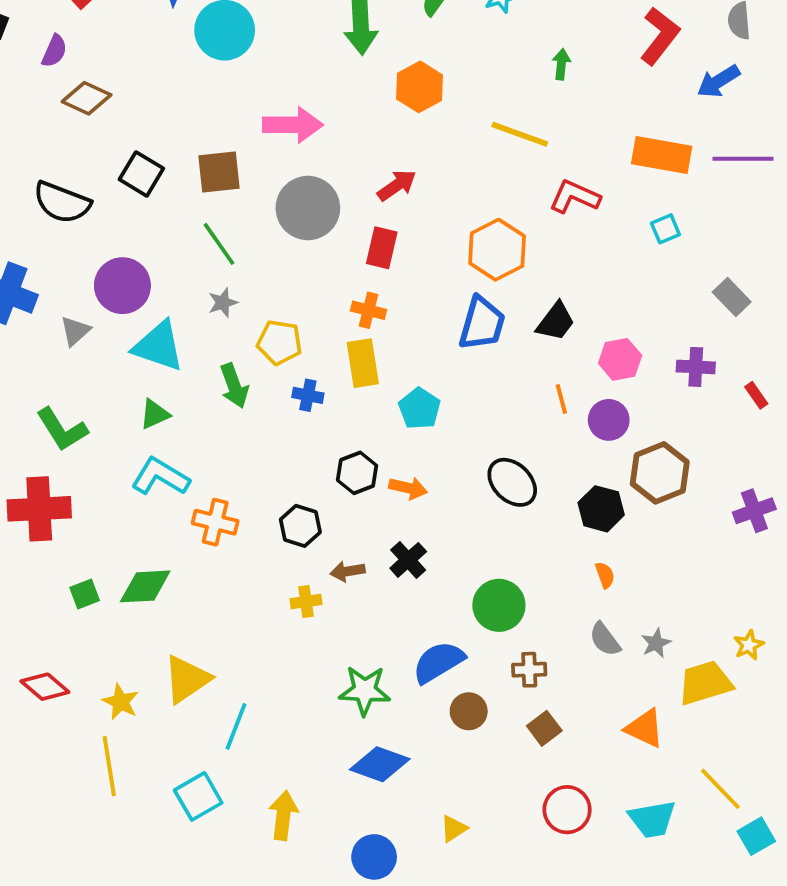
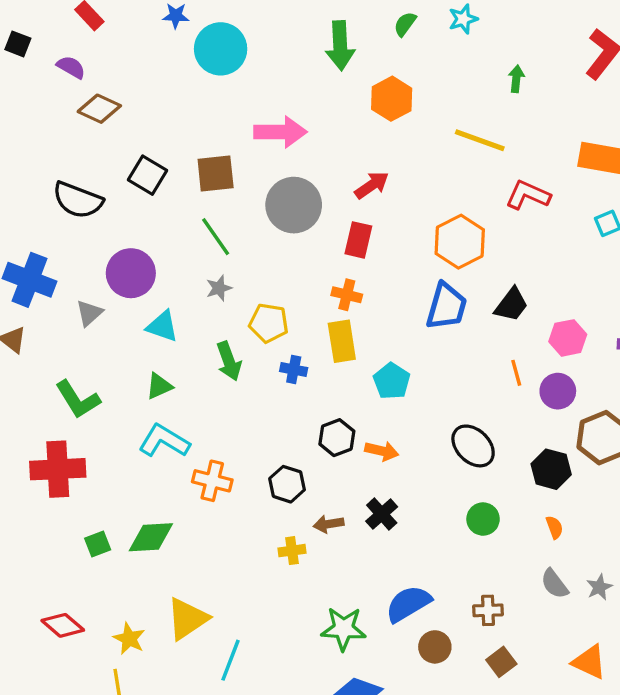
purple semicircle: (54, 51) -> (71, 67), turned -84
cyan triangle: (158, 346) -> (162, 326), size x0.7
green circle: (499, 605) -> (483, 519), moved, size x0.7

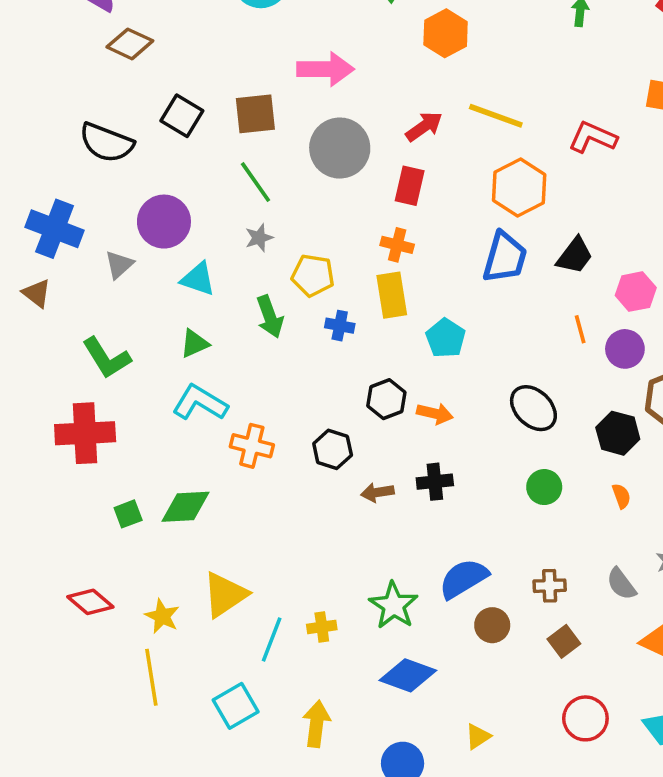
yellow line: (480, 140) -> (496, 116), moved
black cross: (382, 514) -> (435, 482), turned 36
yellow cross: (292, 551) -> (322, 627), moved
gray semicircle: (554, 584) -> (621, 584), moved
green star: (343, 629) -> (394, 605), turned 30

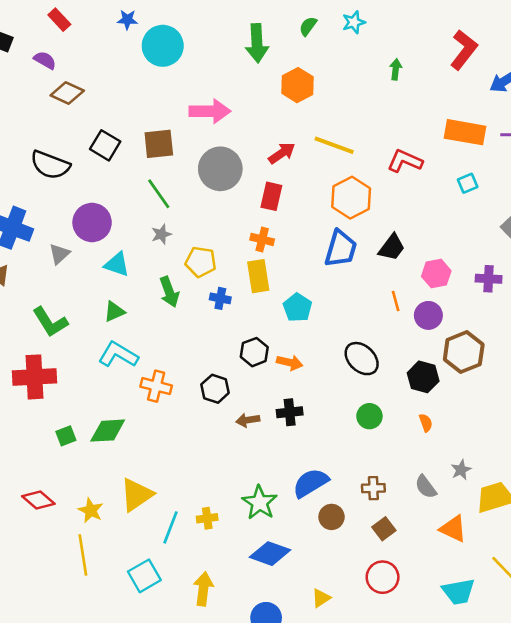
red circle: (585, 718) -> (383, 577), moved

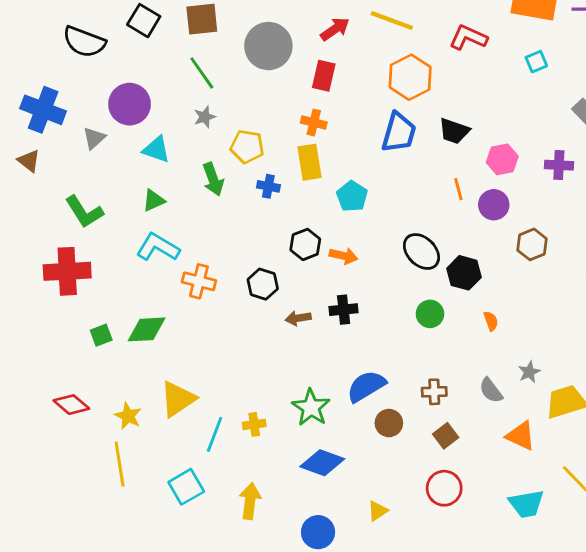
black trapezoid: (392, 247) -> (454, 131), turned 72
brown hexagon: (464, 352) -> (532, 244), size x0.7
black hexagon: (423, 377) -> (464, 273), moved

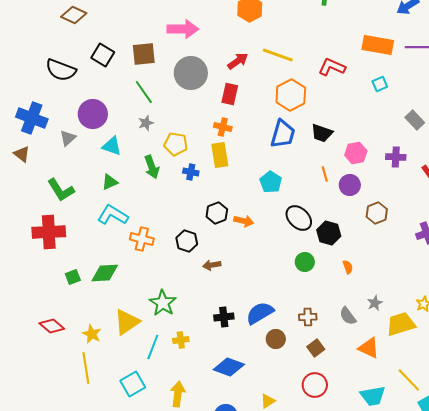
cyan pentagon: (352, 196) -> (271, 182), moved
black cross: (344, 310) -> (224, 317), moved
green star: (311, 407) -> (163, 303), moved

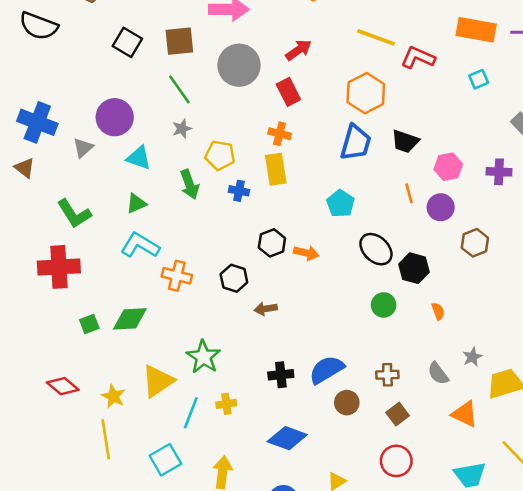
yellow line: (278, 55) -> (376, 37), moved
black semicircle: (61, 70) -> (39, 26), moved
red rectangle: (230, 94) -> (288, 92), turned -40

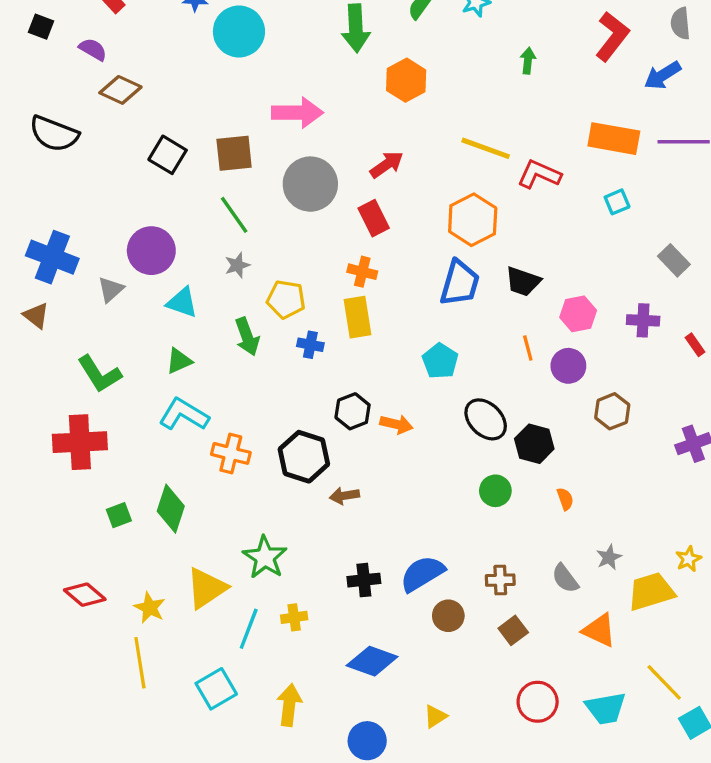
black hexagon: (234, 278) -> (304, 457), size x1.4
green diamond: (130, 319) -> (171, 509), turned -69
red circle: (396, 461) -> (538, 702), moved

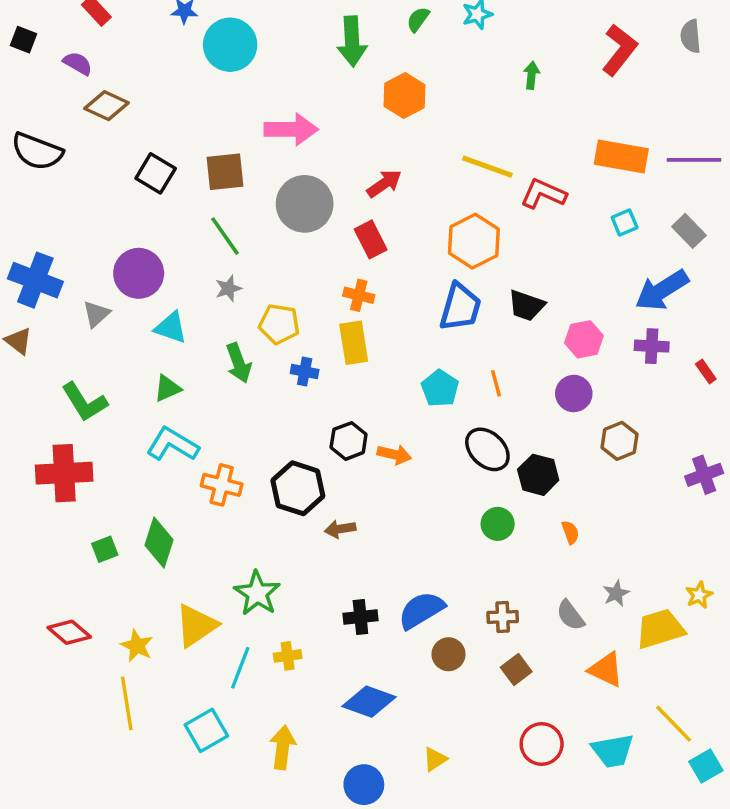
blue arrow: (663, 75) -> (662, 290), moved, size x1.4
gray rectangle: (674, 260) -> (689, 231), moved
orange line: (528, 348) -> (496, 383), moved

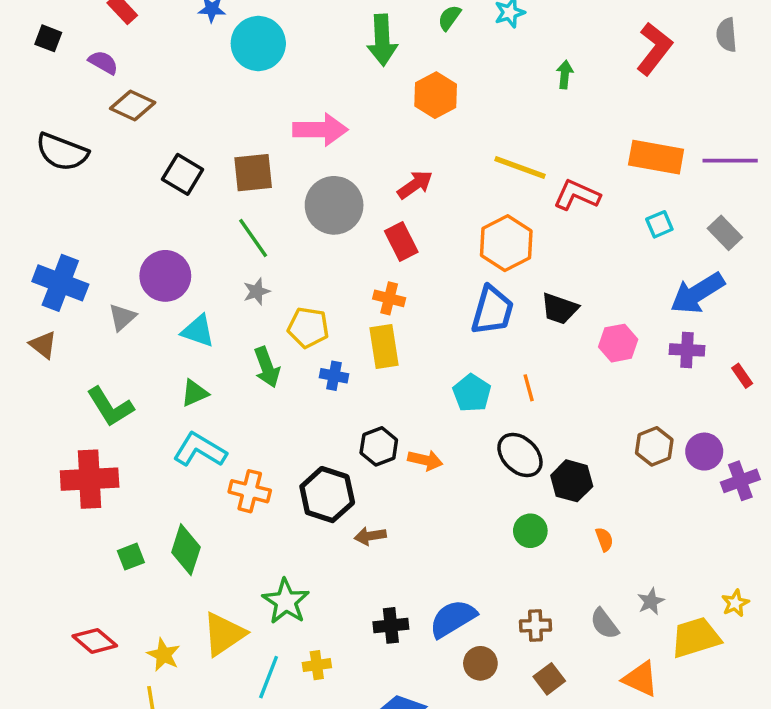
purple circle: (574, 394) -> (704, 452), moved

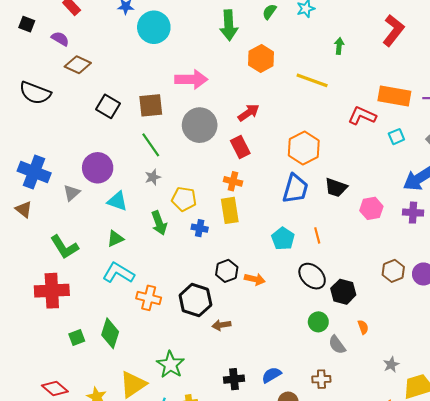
yellow line: (520, 167) -> (312, 80), moved
red L-shape: (577, 195) -> (362, 116), moved
blue semicircle: (453, 619) -> (271, 375), size x0.7
gray semicircle: (604, 624) -> (337, 345), moved

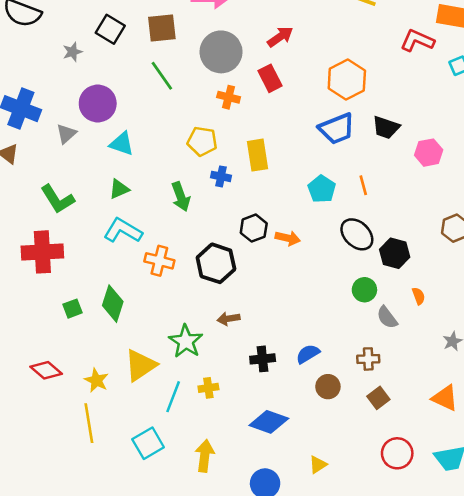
gray star: (153, 177) -> (73, 52), moved
orange cross: (233, 181) -> (229, 97), moved
blue trapezoid: (295, 189) -> (337, 129), turned 52
green arrow: (159, 223) -> (181, 197), moved
brown arrow: (221, 325) -> (229, 319), moved

